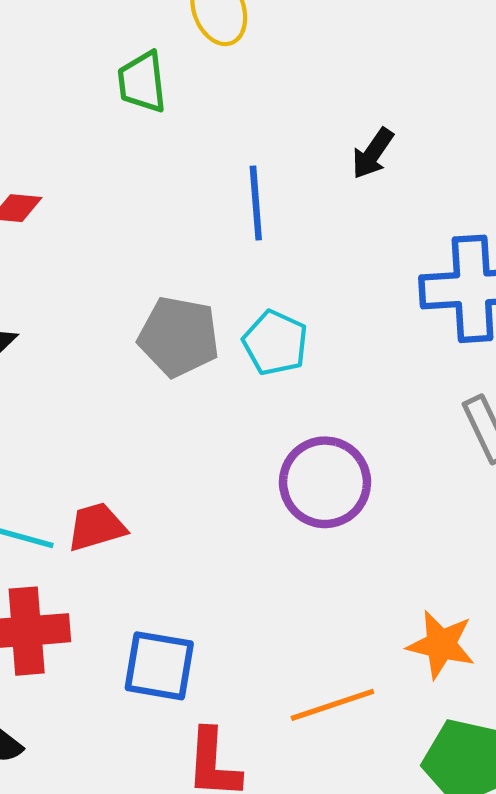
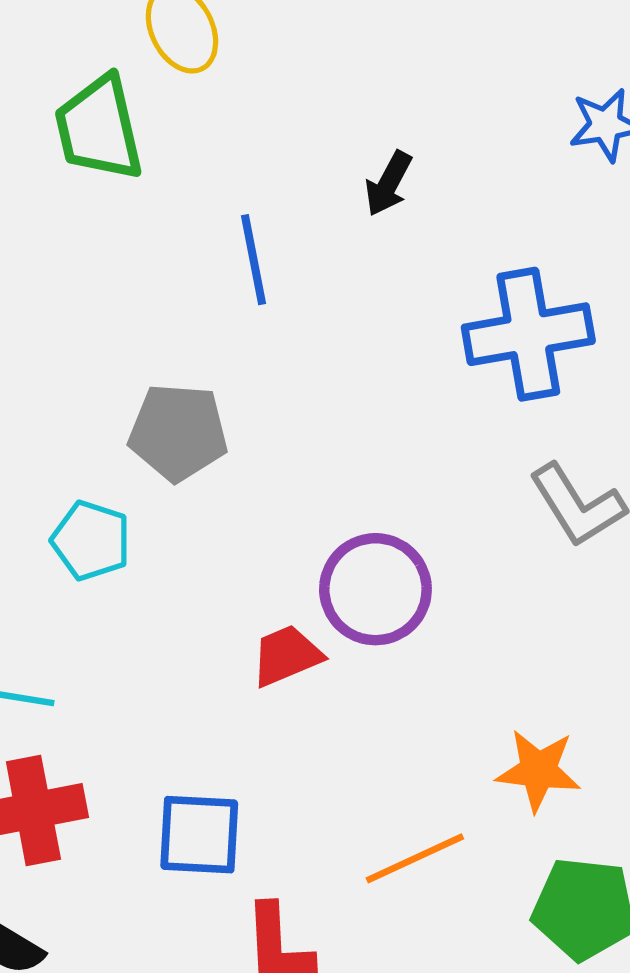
green trapezoid: (142, 82) -> (99, 128), size x1.4
cyan pentagon: (275, 343) -> (91, 541), moved
red trapezoid: (96, 527) -> (286, 656), moved

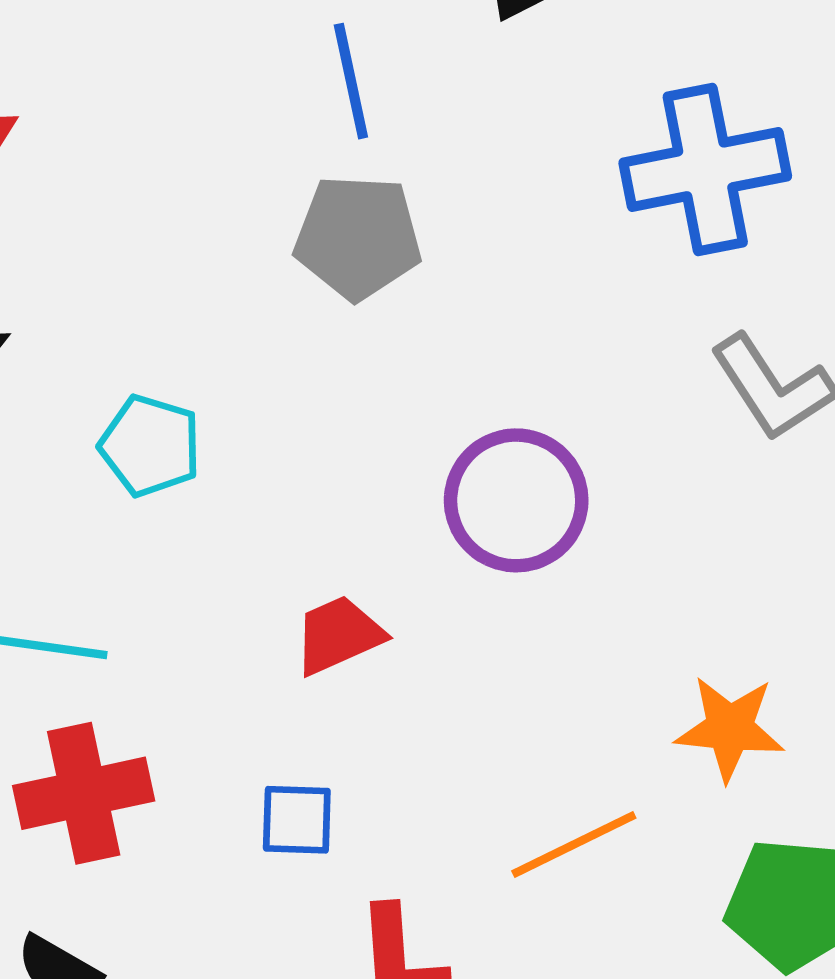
gray pentagon: (178, 432) -> (358, 237), moved
red trapezoid: (286, 656) -> (338, 635), moved
blue square: (199, 835) -> (297, 820), size x0.7

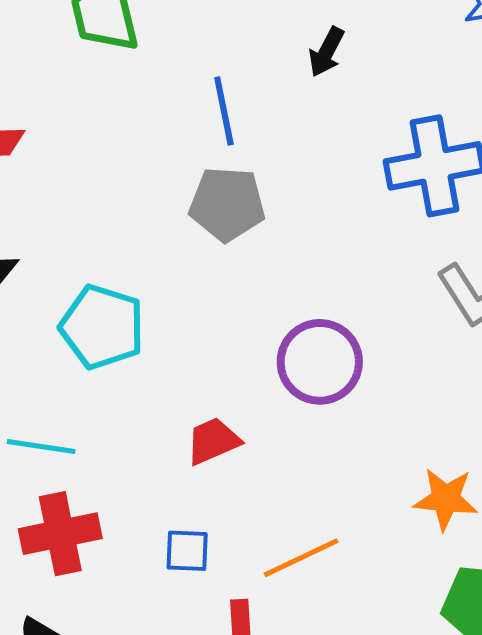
cyan pentagon: (150, 446) -> (102, 327), size x1.4
orange line: (574, 844) -> (301, 558), moved

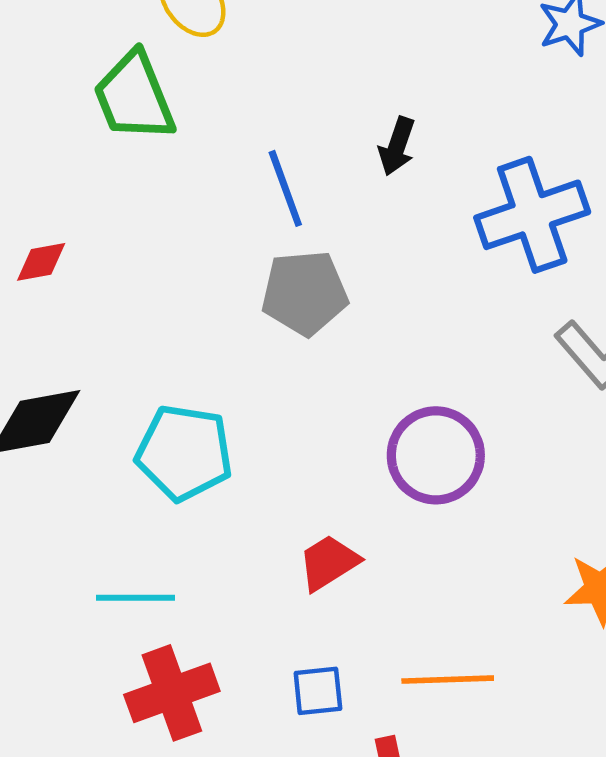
black arrow: (326, 52) -> (397, 146), moved
orange line: (301, 558) -> (448, 680), turned 32

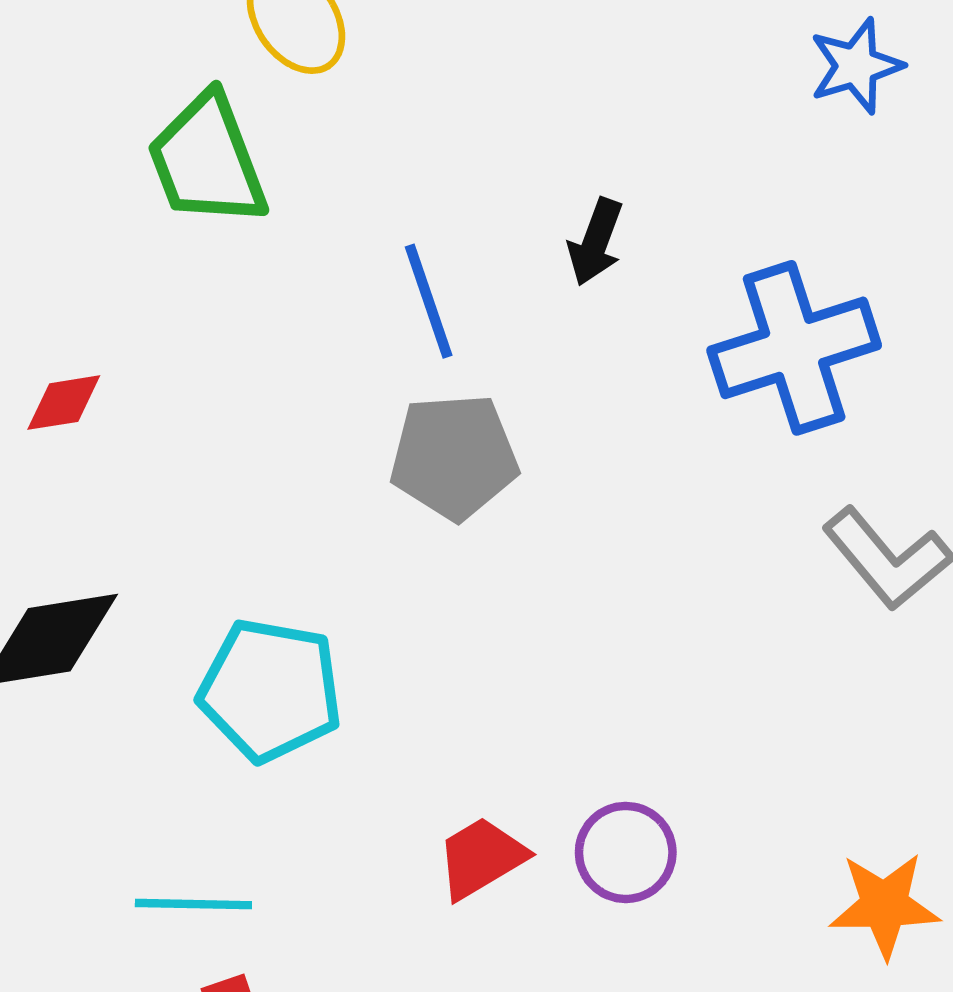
purple circle: (436, 455) -> (626, 852), moved, size x0.7

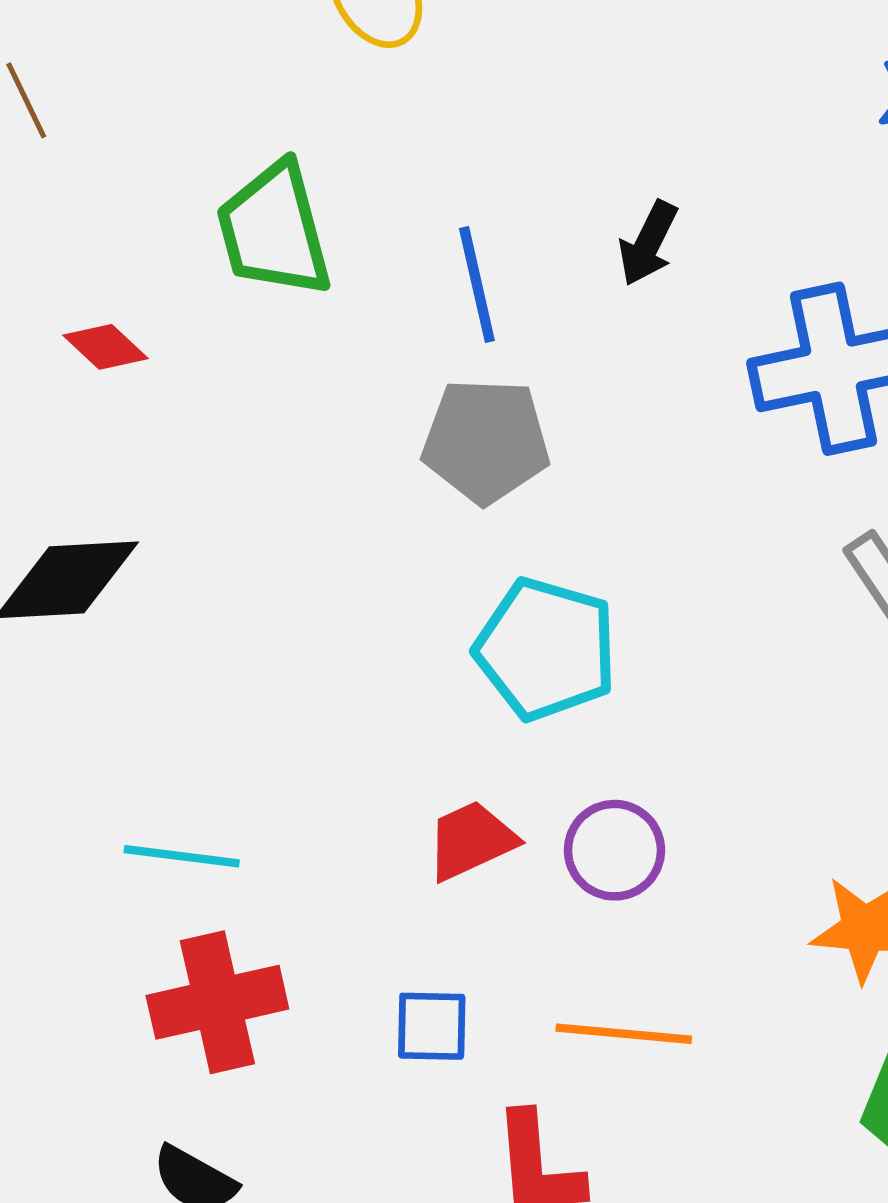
green trapezoid: (207, 160) -> (274, 230), moved
red diamond: (64, 403) -> (105, 347), turned 46
cyan pentagon: (270, 690) -> (546, 649), moved

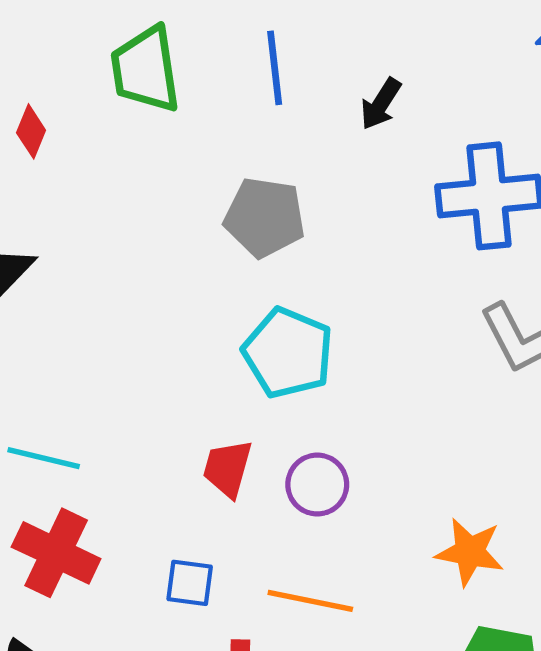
blue line: (477, 284) -> (275, 68), moved
red diamond: (105, 347) -> (31, 131), turned 63
red trapezoid: (471, 840) -> (227, 468), turned -56
red cross: (217, 1002) -> (56, 553), turned 32

